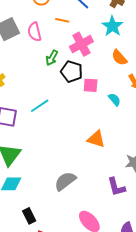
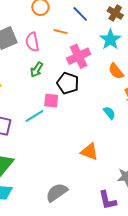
green arrow: (52, 58) -> (37, 70), moved
pink square: (91, 85) -> (51, 101), moved

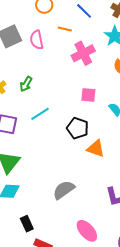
green arrow: (37, 70) -> (26, 84), moved
black pentagon: (68, 83) -> (78, 128), moved
pink square: (51, 101) -> (88, 95), moved

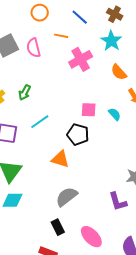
pink square: (88, 95) -> (89, 110), moved
orange triangle: (96, 148) -> (60, 159), moved
black rectangle: (27, 224) -> (58, 227), moved

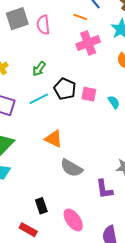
orange line: (61, 36) -> (80, 17), moved
green arrow: (25, 92) -> (39, 69), moved
black pentagon: (78, 134) -> (65, 89), moved
gray semicircle: (67, 197) -> (71, 168), moved, turned -120

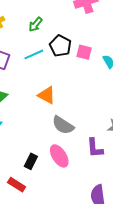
black rectangle: (41, 206) -> (31, 161), turned 42
pink ellipse: (73, 220) -> (59, 156), moved

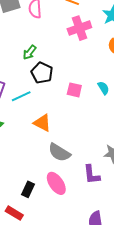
black pentagon: (60, 46) -> (42, 73), moved
pink square: (84, 52) -> (74, 90), moved
cyan line: (34, 54) -> (21, 96), moved

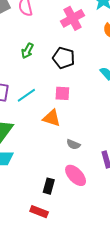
black pentagon: (42, 73) -> (64, 58), moved
pink square: (74, 90) -> (62, 93), moved
gray semicircle: (59, 152) -> (73, 144), size x0.6

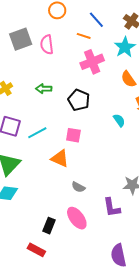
green arrow: (27, 51) -> (44, 89), turned 56

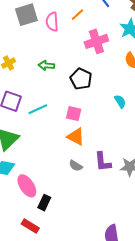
orange line: (84, 36) -> (77, 15), moved, turned -64
orange triangle: (60, 158) -> (76, 137), moved
purple L-shape: (112, 207) -> (103, 162), moved
pink ellipse: (77, 218) -> (27, 186), moved

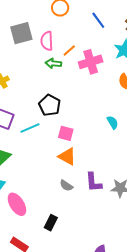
orange line: (77, 15) -> (69, 50), moved
green arrow: (46, 66) -> (53, 63), moved
black pentagon: (81, 79) -> (50, 105), moved
black rectangle: (44, 203) -> (51, 223), moved

